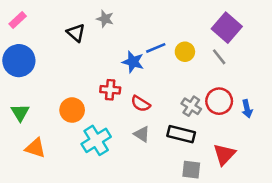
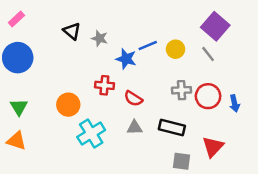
gray star: (105, 19) -> (100, 38), moved
gray cross: (191, 106) -> (182, 90), moved, turned -36
gray triangle: (142, 134) -> (135, 127), turned -35
orange triangle: (35, 148) -> (16, 141), moved

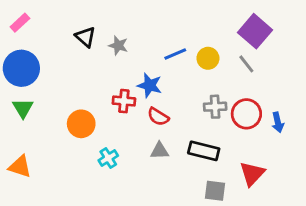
blue star: (126, 59) -> (150, 85), moved
green triangle: (19, 107) -> (23, 108), moved
cyan cross: (91, 134) -> (108, 158), size x0.6

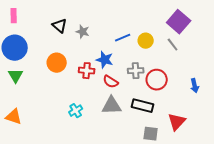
pink rectangle: (20, 23) -> (14, 16), turned -48
gray cross: (215, 107) -> (136, 71), moved
red circle: (246, 114) -> (157, 80), moved
orange circle: (81, 124) -> (57, 63), moved
gray triangle: (160, 151) -> (112, 106), size x1.5

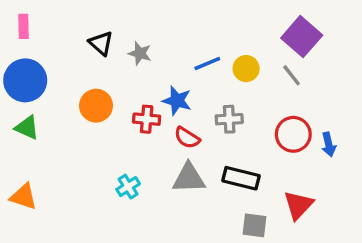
green triangle: (16, 76) -> (27, 128), turned -35
red circle: (157, 80) -> (293, 134), moved

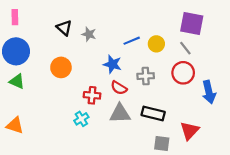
purple square: (302, 37) -> (192, 23), turned -30
red cross: (147, 119) -> (92, 95), moved
red circle: (293, 134) -> (183, 73), moved
blue arrow: (329, 144) -> (209, 92), size x1.5

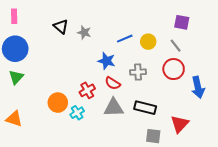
purple square: (192, 23) -> (182, 22), size x0.7
orange circle: (61, 67) -> (58, 103), moved
green triangle: (17, 81) -> (16, 77), turned 49
red cross: (92, 95) -> (87, 90), turned -35

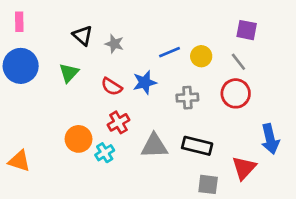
blue star: (107, 61) -> (145, 82), turned -30
green triangle: (16, 77) -> (69, 73), moved
red semicircle: (113, 83) -> (112, 87), moved
blue arrow: (198, 87) -> (270, 139), moved

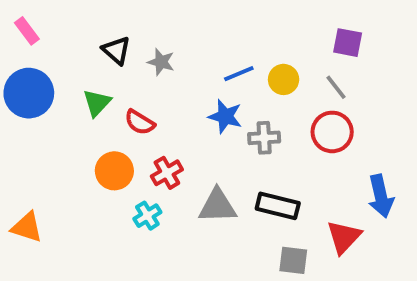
pink rectangle: (19, 22) -> (27, 31), turned -36
blue star: (145, 82) -> (225, 116), moved, turned 30
red semicircle: (112, 87) -> (140, 122), moved
orange circle: (79, 139) -> (114, 171), moved

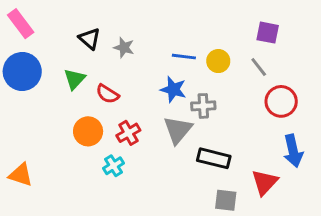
pink rectangle: (27, 31) -> (21, 24), size x1.4
blue line: (239, 74) -> (184, 57), turned 30
red circle: (332, 132) -> (281, 101), moved
gray triangle: (217, 206) -> (178, 130), moved, turned -48

